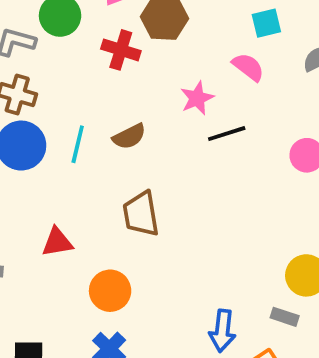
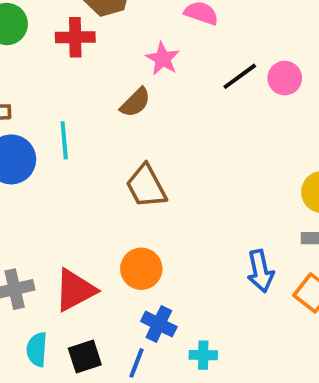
black line: (227, 134) -> (240, 76), moved
brown semicircle: (129, 136) -> (135, 102), moved
red triangle: (57, 242) -> (75, 290), moved, size x1.4

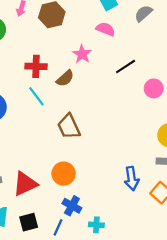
red cross: (75, 37) -> (36, 66), moved
pink circle: (285, 78) -> (154, 88), moved
cyan line: (64, 140) -> (36, 96), moved, turned -35

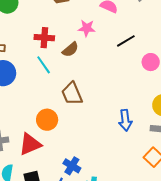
pink star: (82, 54) -> (87, 28), turned -30
orange circle: (64, 174) -> (47, 120), moved
blue arrow: (132, 179) -> (125, 120), moved

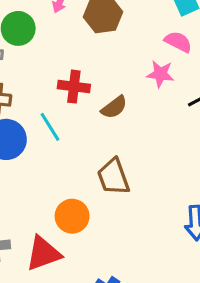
pink star: (87, 28) -> (160, 74), moved
cyan line: (44, 65) -> (50, 127), moved

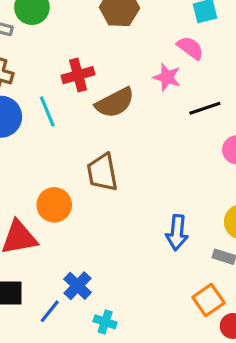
red cross: (74, 87) -> (78, 75), turned -32
brown semicircle: (114, 107) -> (115, 103), size x1.4

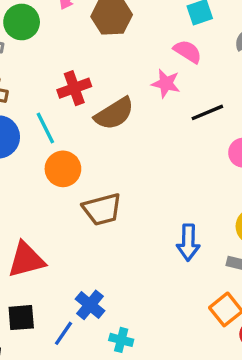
brown trapezoid: (102, 172) -> (102, 209), moved, turned -90
orange circle: (54, 205) -> (63, 169), moved

